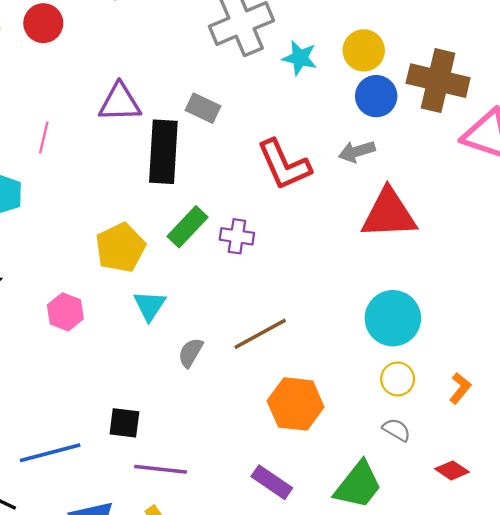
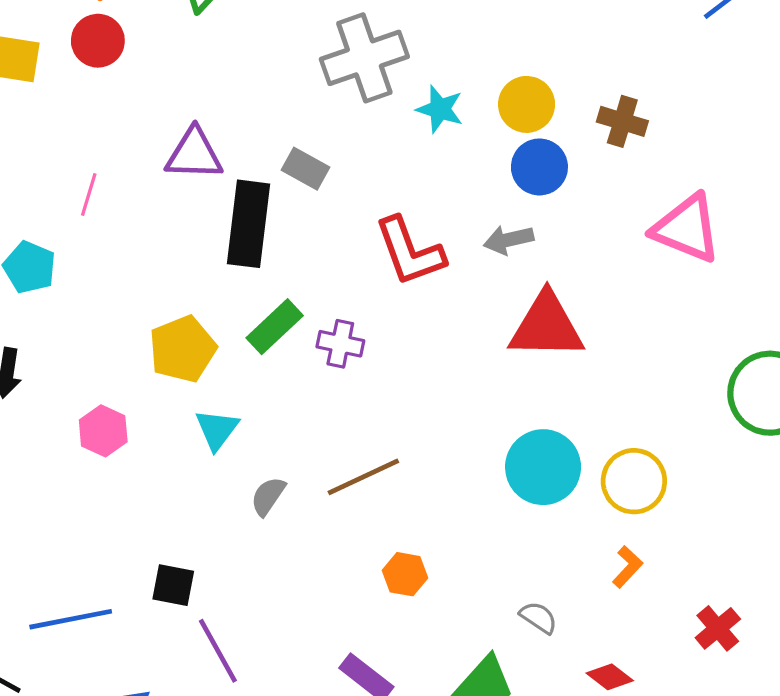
brown cross: (438, 81) -> (622, 121), moved, size x0.6
yellow circle: (398, 379) -> (634, 481), moved, size x1.4
orange hexagon: (296, 404) -> (405, 574), size x0.6
purple line: (161, 469) -> (218, 651), turned 51

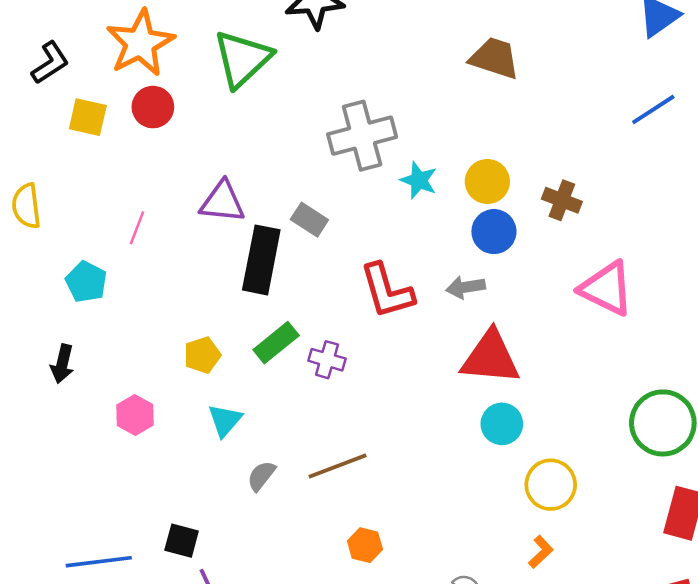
yellow pentagon: (183, 349) -> (202, 355), size x0.7
cyan circle: (543, 467) -> (502, 424), moved, size x0.7

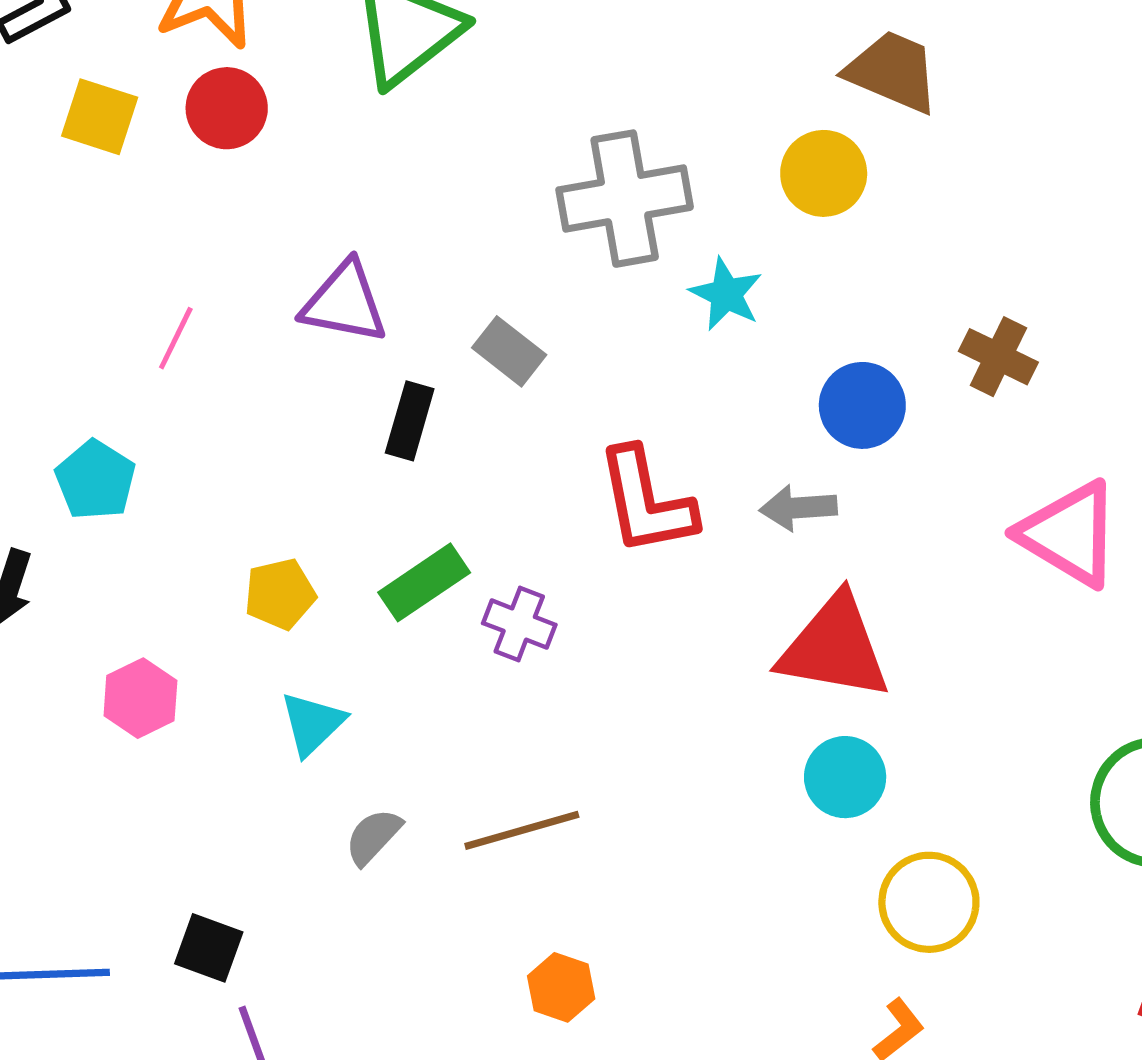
yellow circle: (487, 182) -> (824, 173), moved
black rectangle: (261, 260) -> (410, 421), size x0.6
cyan pentagon: (86, 282) -> (95, 480), moved

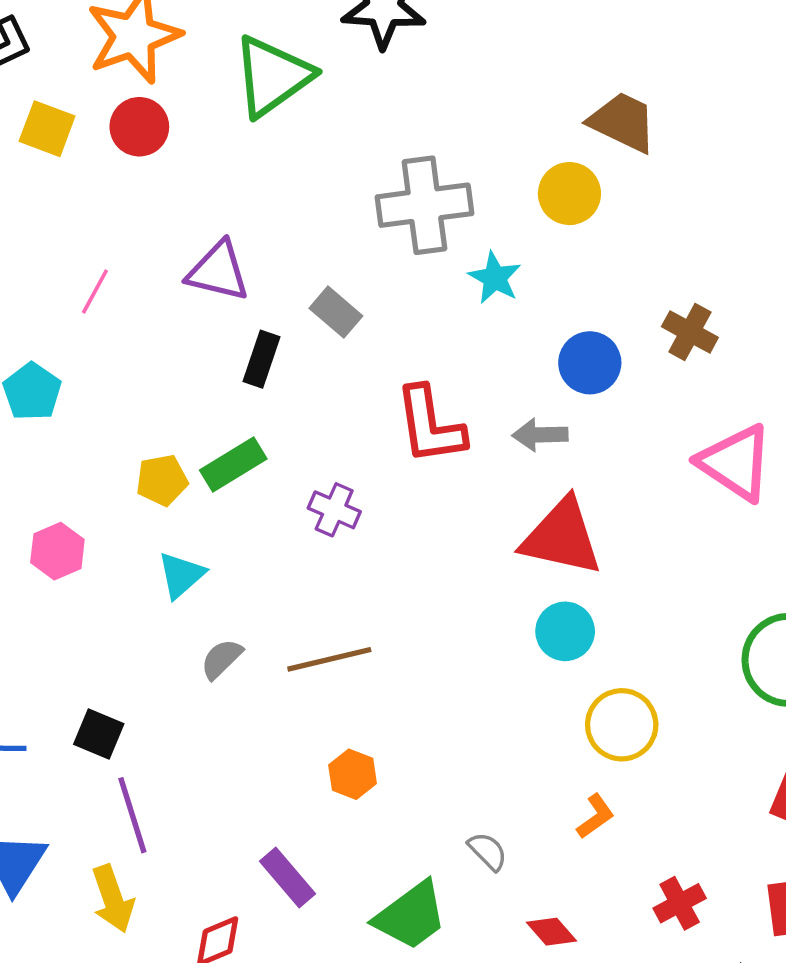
green rectangle: (424, 582) -> (233, 464), moved

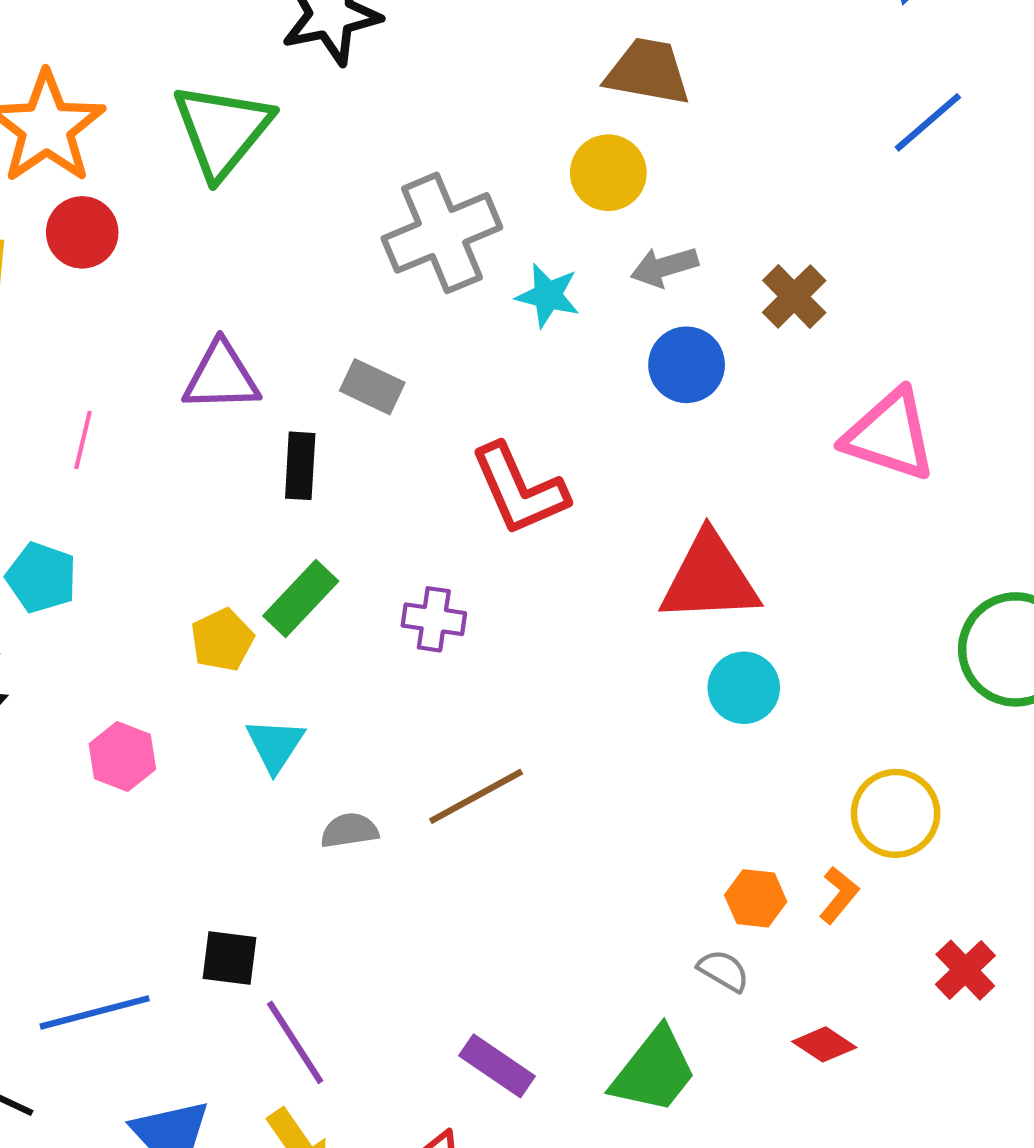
brown cross: (690, 332) -> (794, 296), turned 32
gray arrow: (540, 435) -> (664, 267), moved
gray semicircle: (221, 659) -> (349, 830), turned 51
yellow circle: (622, 725) -> (896, 813), moved
orange hexagon: (353, 774) -> (756, 898), moved

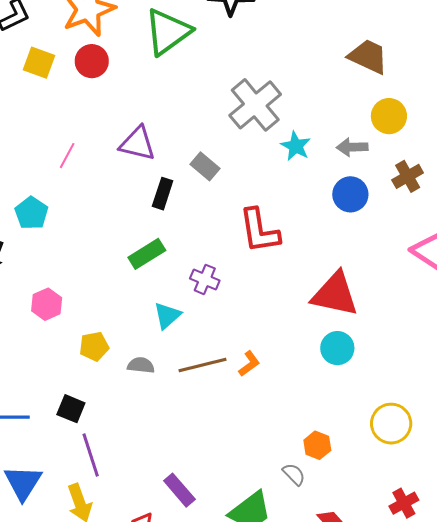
yellow circle: (608, 173) -> (389, 116), moved
gray cross: (442, 233) -> (255, 105), turned -32
yellow pentagon: (222, 640) -> (94, 346), moved
cyan triangle: (275, 745) -> (167, 315), moved
orange L-shape: (839, 895) -> (249, 364), moved

